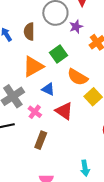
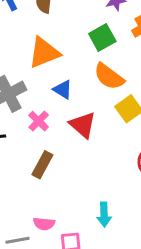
green square: (58, 54) -> (102, 37), moved

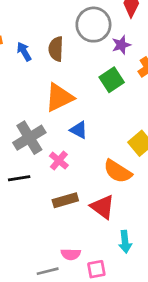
orange semicircle: (109, 77) -> (118, 171), moved
red triangle: (83, 125) -> (102, 207), moved
brown rectangle: (42, 165) -> (65, 200), turned 50

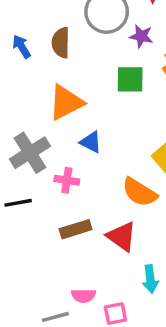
purple star: (121, 45) -> (141, 36), turned 30
green square: (112, 80) -> (130, 79), turned 35
pink cross: (59, 161) -> (67, 180), turned -30

